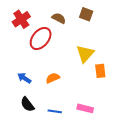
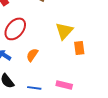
red ellipse: (41, 39) -> (15, 29), moved
orange semicircle: (53, 78) -> (32, 55), turned -32

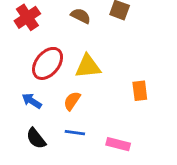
yellow triangle: (64, 31) -> (88, 66), moved, turned 42
blue line: (34, 88) -> (75, 133), moved

